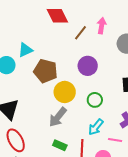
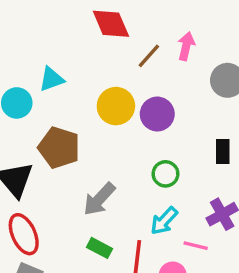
brown pentagon: (46, 71) -> (59, 148), moved
yellow circle: (65, 92) -> (116, 106), moved

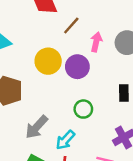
pink arrow: (186, 46) -> (96, 42), moved
cyan arrow: (164, 221) -> (65, 140), moved

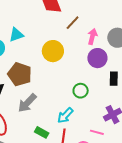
purple circle: (77, 67) -> (97, 58), moved
gray arrow: (37, 127) -> (27, 103), moved

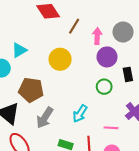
green circle: (81, 91) -> (104, 87), moved
cyan arrow: (65, 115) -> (80, 114), moved
pink line: (97, 132) -> (111, 128), moved

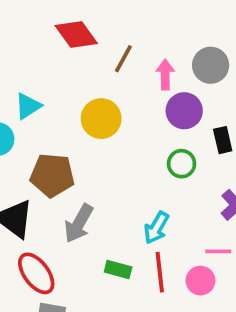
cyan arrow: (80, 114) -> (156, 228), moved
pink line: (111, 128) -> (218, 251), moved

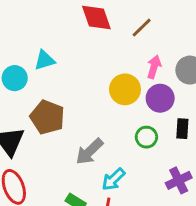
brown line: (123, 59) -> (142, 28), moved
yellow circle: (101, 119) -> (125, 89), moved
gray arrow: (79, 223) -> (89, 152), moved

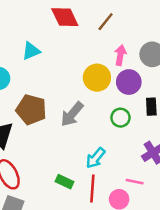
cyan triangle: (45, 60) -> (31, 51), moved
gray arrow: (89, 152) -> (72, 114), moved

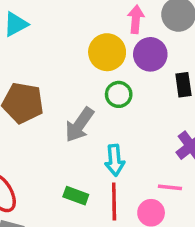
gray arrow: (72, 114) -> (79, 125), moved
green circle: (120, 118) -> (119, 94), moved
cyan arrow: (96, 158) -> (115, 160), turned -40

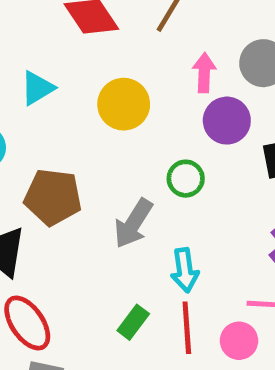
yellow circle: (107, 52) -> (124, 104), moved
green rectangle: (76, 196) -> (133, 322), turned -70

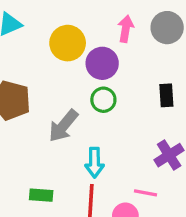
purple circle: (227, 121) -> (102, 63), moved
green rectangle: (133, 322) -> (41, 195), moved, turned 50

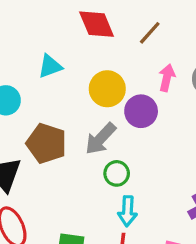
green circle: (103, 100) -> (117, 173), moved
gray arrow: (63, 126) -> (101, 139), moved

